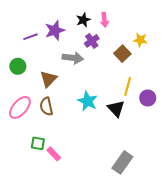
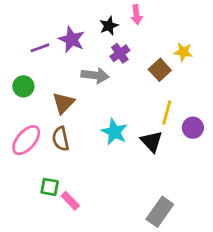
pink arrow: (104, 20) -> (136, 15), moved
purple star: (55, 30) -> (72, 40), turned -30

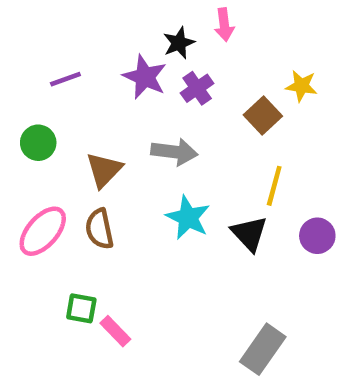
purple star: (72, 40) -> (145, 77), moved
gray arrow: (95, 75) -> (174, 152), moved
purple circle: (193, 128) -> (317, 236), moved

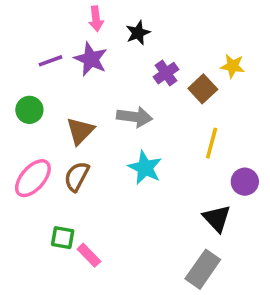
pink arrow: (224, 25) -> (96, 19), moved
purple star: (145, 77) -> (91, 59), moved
purple cross: (197, 88) -> (166, 73), moved
brown semicircle: (99, 229) -> (77, 176), turned 40
black triangle: (249, 233) -> (217, 218), moved

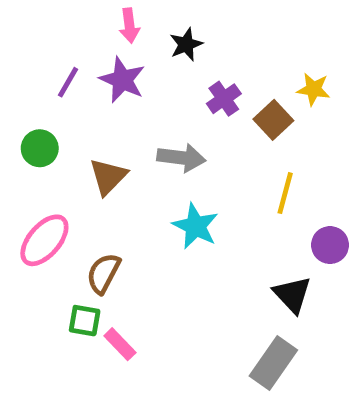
purple line: (50, 61) -> (68, 82), turned -40
brown semicircle: (77, 176) -> (103, 273), moved

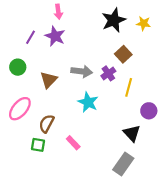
black star: (186, 44) -> (114, 20), moved, size x1.6
yellow star: (313, 89) -> (143, 23), moved
purple cross: (224, 99) -> (108, 73), moved
pink rectangle: (120, 344) -> (73, 143), moved

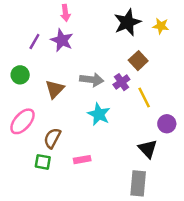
yellow line: (129, 87) -> (144, 98), turned -42
pink rectangle: (73, 143) -> (82, 160), turned -56
gray rectangle: (123, 164) -> (138, 183), turned -30

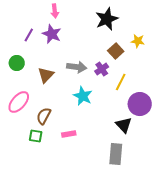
yellow star: (161, 26) -> (138, 41), moved
yellow line: (144, 98) -> (121, 82), turned 54
purple circle: (167, 124) -> (140, 104), size x1.5

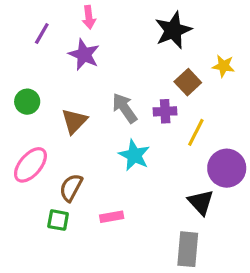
purple line: (29, 35) -> (42, 33), moved
gray arrow: (77, 67) -> (125, 108), turned -132
purple cross: (102, 69) -> (165, 111), turned 32

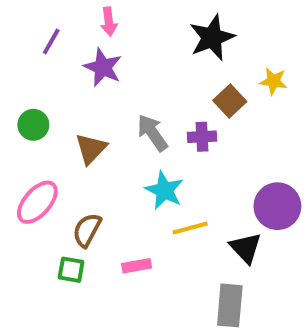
yellow line: (196, 132) -> (190, 228), moved, turned 48

